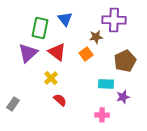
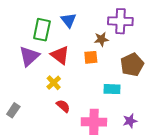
orange square: (86, 54) -> (91, 57), turned 32
purple star: (123, 97) -> (130, 121), moved
pink cross: (102, 115) -> (94, 122), moved, size x1.6

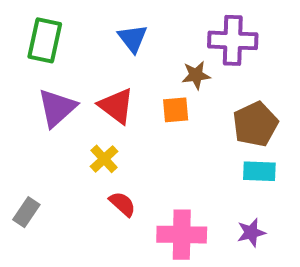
green rectangle: (42, 30) -> (45, 40), moved
cyan rectangle: (112, 89) -> (259, 171), moved

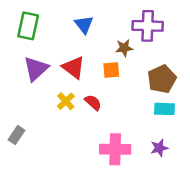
red semicircle: (122, 204) -> (93, 102), moved

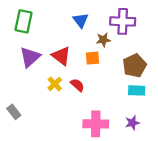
blue triangle: (84, 25) -> (81, 20), moved
gray rectangle: (16, 135) -> (14, 112), turned -72

